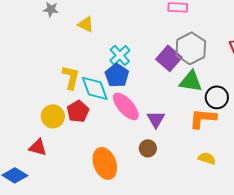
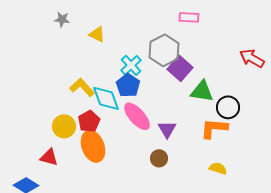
gray hexagon: (191, 48) -> (164, 50), moved
yellow L-shape: (71, 77) -> (82, 87), turned -55
orange ellipse: (105, 163) -> (93, 146), moved

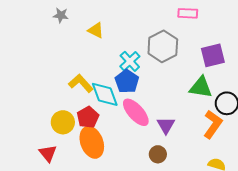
purple square: (180, 68) -> (213, 55), moved, turned 35
orange L-shape: (214, 128) -> (213, 124), turned 120
red triangle: (49, 157) -> (48, 153), turned 36

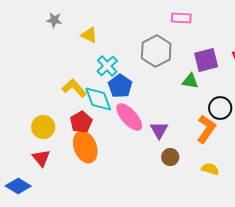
cyan cross: (130, 61) -> (107, 66), moved
green triangle: (201, 87) -> (190, 81), moved, size x0.7
yellow circle: (63, 122) -> (43, 127), moved
brown circle: (158, 154) -> (170, 157), moved

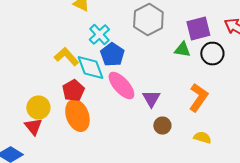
black circle: (220, 108) -> (212, 54), moved
yellow circle: (43, 127) -> (38, 108), moved

